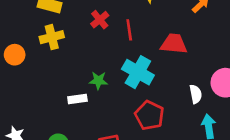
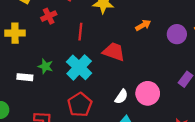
red cross: (100, 20) -> (49, 16), moved
yellow cross: (52, 37) -> (15, 33), moved
white semicircle: (196, 94) -> (121, 97), turned 32

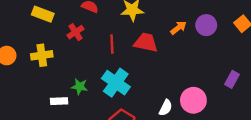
purple circle: (177, 34) -> (206, 25), moved
red trapezoid: (114, 52) -> (146, 42), moved

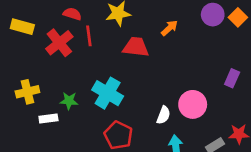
purple circle: (206, 25) -> (213, 15), moved
red cross: (76, 32) -> (59, 43), size x1.5
red line: (112, 44) -> (89, 36), moved
yellow cross: (42, 55) -> (27, 92), moved

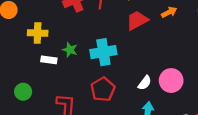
red trapezoid: (136, 47) -> (137, 20), turned -50
cyan cross: (108, 93) -> (103, 52), turned 35

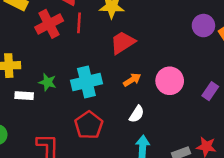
orange arrow: (169, 12) -> (132, 80), moved
pink circle: (171, 81) -> (170, 81), moved

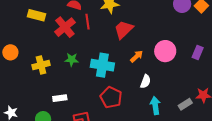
green star: (47, 82) -> (72, 60), moved
cyan cross: (86, 82) -> (102, 65), turned 35
white rectangle: (24, 96) -> (60, 98), moved

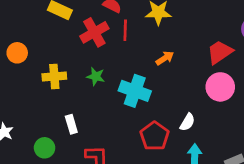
red trapezoid: (124, 30) -> (220, 52), moved
orange arrow: (137, 56) -> (165, 58), moved
red pentagon: (111, 97) -> (155, 136), moved
white rectangle: (60, 98) -> (71, 124), turned 72

